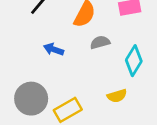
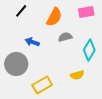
gray circle: (31, 99) -> (16, 64), moved

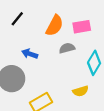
pink rectangle: (86, 12) -> (82, 27), moved

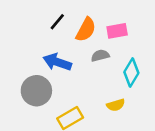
black line: (17, 19) -> (57, 22), moved
blue arrow: (30, 54) -> (57, 62), size x1.5

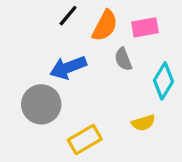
gray semicircle: (100, 56) -> (123, 59), turned -96
blue arrow: (57, 62) -> (68, 68), turned -40

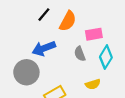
pink rectangle: (145, 27) -> (94, 34), moved
gray semicircle: (123, 59) -> (80, 54), moved

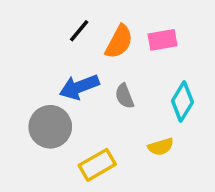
pink rectangle: (94, 34) -> (163, 40), moved
gray semicircle: (80, 54) -> (124, 96), moved

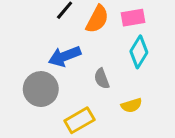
gray semicircle: (124, 96) -> (102, 79), moved
cyan diamond: (182, 101) -> (139, 52), moved

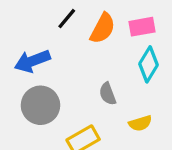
blue arrow: (65, 56) -> (32, 61), moved

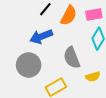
blue arrow: (32, 61) -> (41, 37), moved
gray semicircle: (108, 94) -> (72, 58), size x1.5

